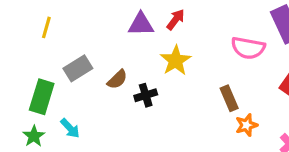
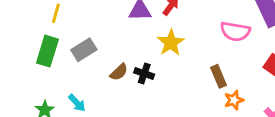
brown semicircle: (117, 79) -> (119, 72), moved
black cross: (146, 95) -> (144, 73), turned 36
green rectangle: (42, 97) -> (47, 51), moved

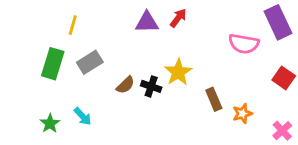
yellow line: (56, 13) -> (73, 25), moved
yellow star: (171, 43) -> (178, 72), moved
brown rectangle: (218, 76) -> (214, 99), moved

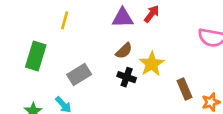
yellow line: (73, 25) -> (65, 20), moved
gray rectangle: (90, 62) -> (79, 74), moved
brown semicircle: (125, 85) -> (124, 51), moved

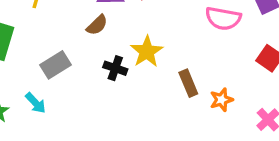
brown semicircle: (124, 51) -> (97, 25), moved

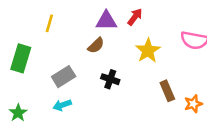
yellow star: (147, 52) -> (148, 51), moved
cyan arrow: (36, 103) -> (62, 105), moved, turned 114

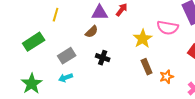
yellow star: (148, 51) -> (143, 39), moved
green rectangle: (21, 58) -> (34, 42), turned 40
green star: (18, 113) -> (32, 84), size x1.5

